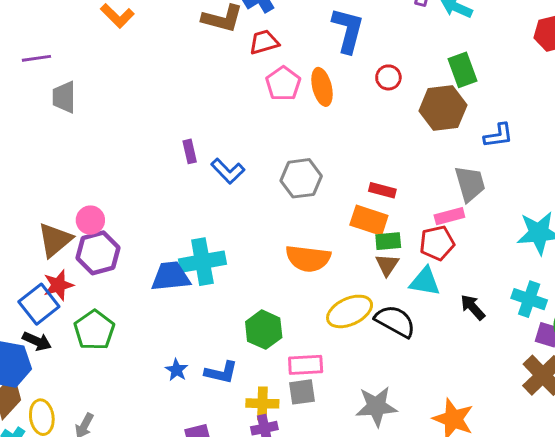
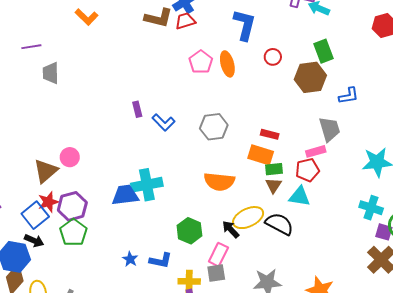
red trapezoid: (264, 42) -> (185, 21), moved
purple hexagon: (98, 253) -> (72, 206), moved
black arrow: (473, 307) -> (231, 229), moved
pink rectangle: (306, 365) -> (218, 255), turned -60

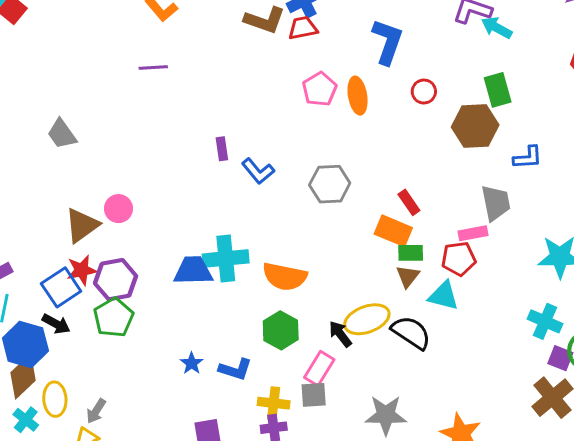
purple line: (31, 47) -> (153, 68), moved
gray trapezoid: (51, 73) -> (62, 134), moved, turned -40
red rectangle: (270, 134) -> (409, 202), turned 36
orange semicircle: (219, 182) -> (285, 277), moved

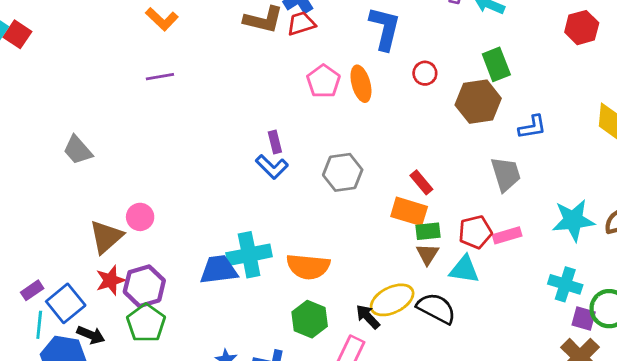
purple rectangle: (222, 149) -> (275, 142), moved
pink rectangle: (473, 233) -> (507, 235), moved
blue square: (61, 287) -> (66, 303), moved

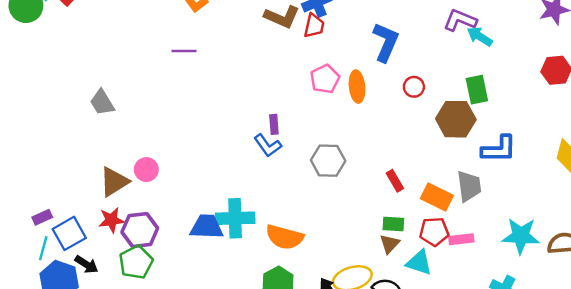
red trapezoid: (301, 24) -> (314, 26), turned 110
blue L-shape: (532, 127) -> (499, 149), size x1.4
orange rectangle: (409, 211) -> (437, 197), moved

